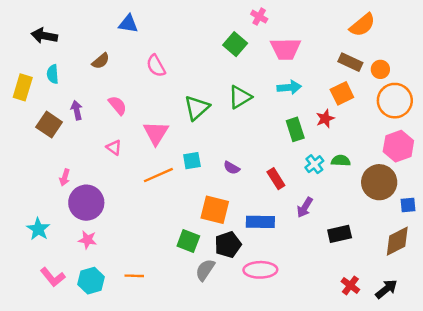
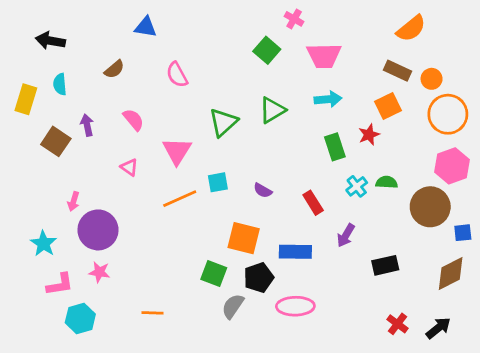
cyan star: (38, 229) -> (44, 244), moved
pink L-shape: (53, 277) -> (60, 284), moved, turned -60
cyan hexagon: (91, 281) -> (80, 318), moved

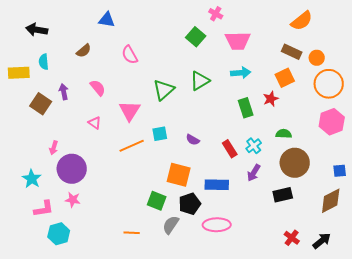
yellow rectangle: (26, 99) -> (19, 73), turned 70
cyan cross: (357, 186) -> (254, 146), moved
brown circle: (430, 207) -> (295, 163), moved
orange line: (152, 313) -> (132, 233), moved

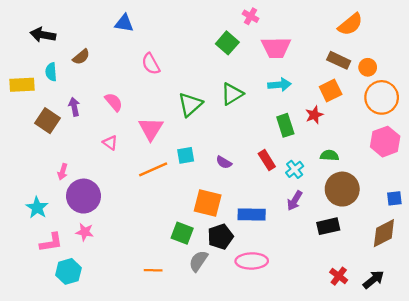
brown semicircle: (84, 51) -> (81, 57), moved
red rectangle: (230, 149) -> (267, 160), moved

